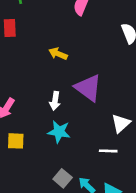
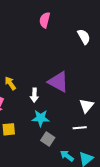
yellow arrow: (58, 54) -> (10, 83), moved, turned 40
gray square: (63, 178) -> (48, 139), moved

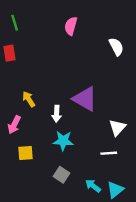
gray square: (48, 139) -> (61, 175), moved

